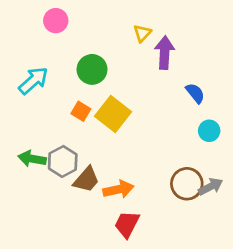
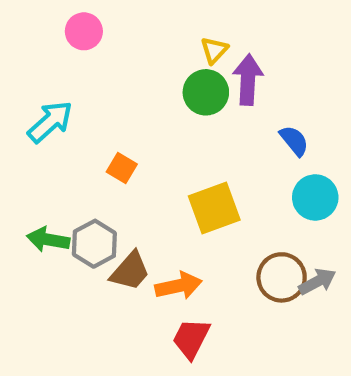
green circle: (92, 69) -> (206, 92), moved
yellow square: (113, 114) -> (214, 208), moved, turned 32
cyan circle: (209, 131) -> (315, 197), size x1.4

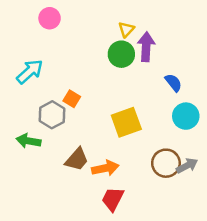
gray hexagon: (94, 244) -> (52, 115), moved

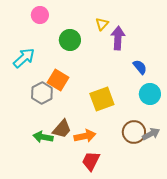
green circle: (121, 54) -> (70, 40), moved
orange square: (72, 99) -> (58, 80), size x1.5
green arrow: (28, 141) -> (43, 137), moved

